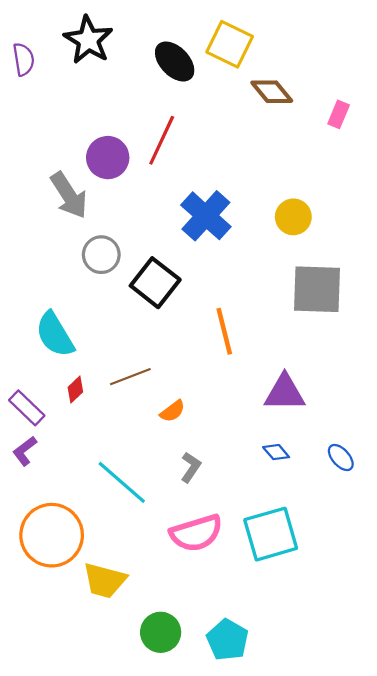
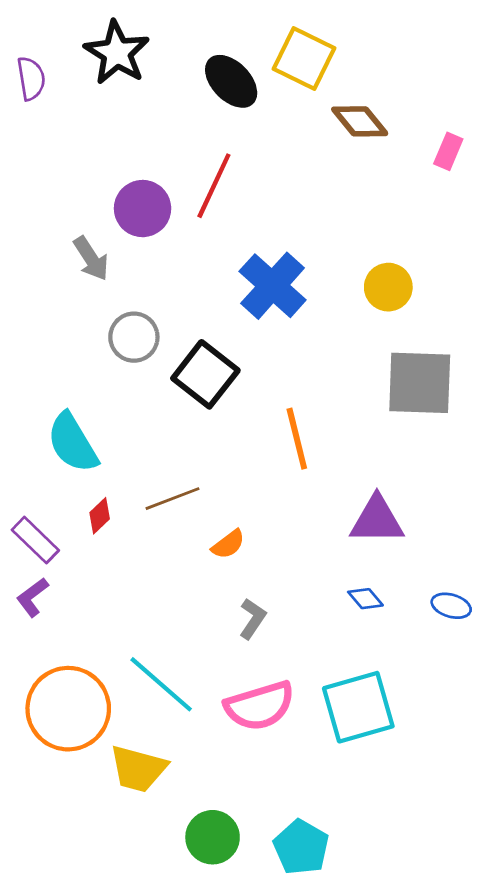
gray arrow: (69, 195) -> (91, 259), size x0.7
blue ellipse: (341, 457) -> (451, 606), turned -32
cyan line: (122, 482) -> (161, 684), moved

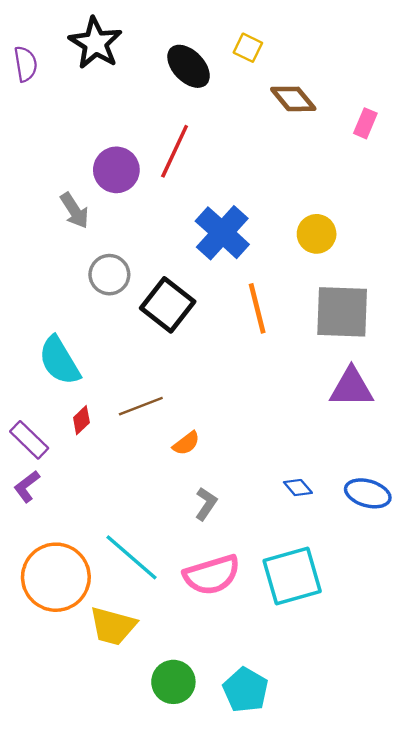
yellow square: (304, 58) -> (248, 48), size x0.6
orange line: (297, 439) -> (257, 308), moved
purple triangle: (377, 520) -> (351, 387), moved
blue ellipse: (451, 606) -> (368, 493), size x1.4

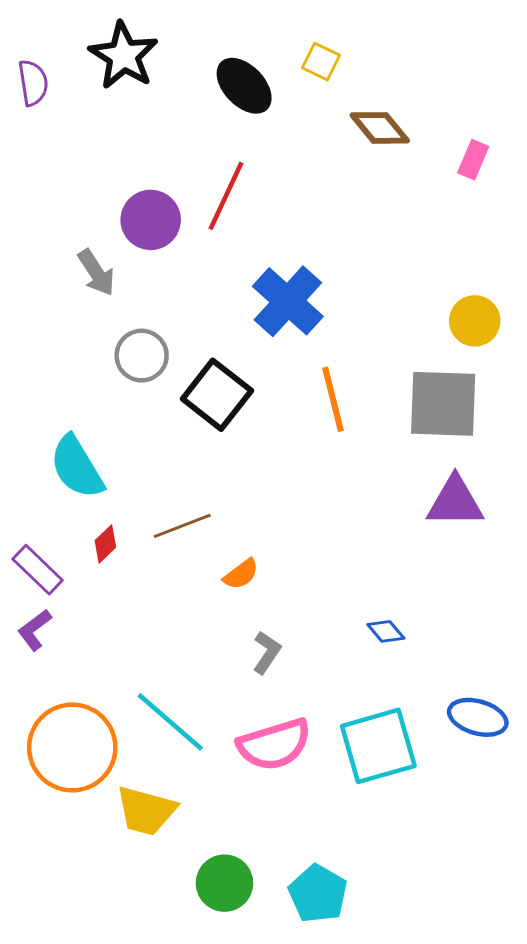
yellow circle: (317, 234) -> (475, 321), moved
blue ellipse: (368, 493) -> (478, 717), moved

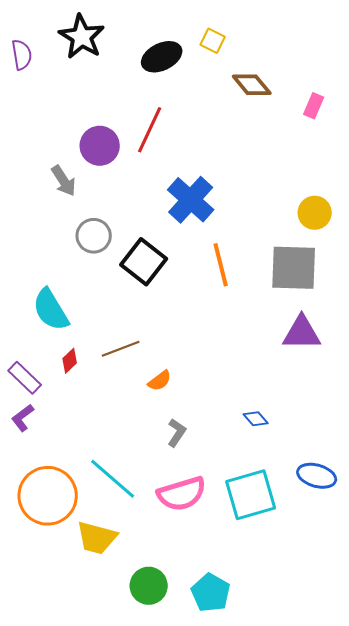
black ellipse: (244, 86) -> (162, 57), turned -72

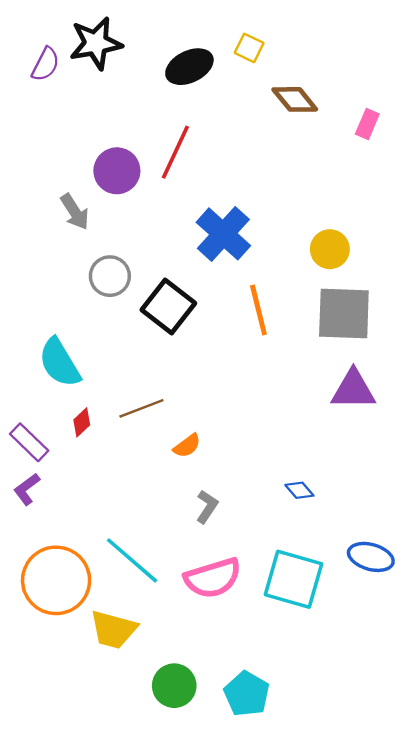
black star: (82, 37) -> (96, 43), turned 30
purple semicircle: (22, 55) -> (46, 64), moved, turned 36
yellow circle: (315, 213) -> (330, 249), moved
cyan square: (251, 495) -> (294, 579), turned 32

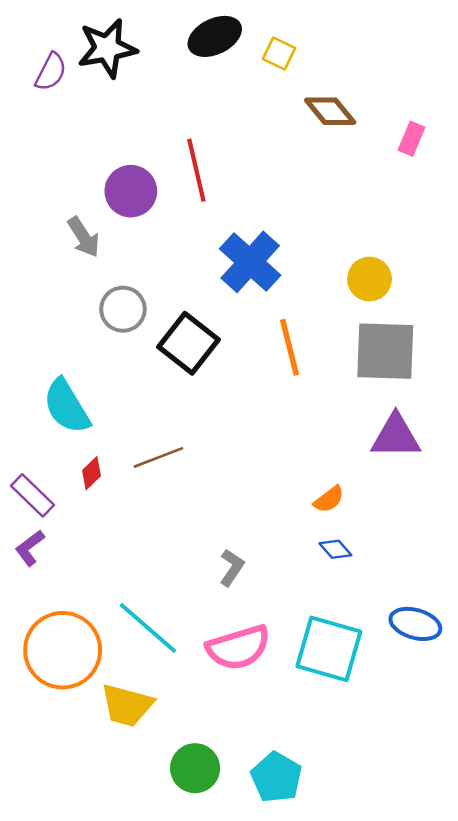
black ellipse: (189, 67) -> (215, 36), moved
red line: (175, 152) -> (196, 170), turned -38
orange semicircle: (187, 446) -> (329, 499), moved

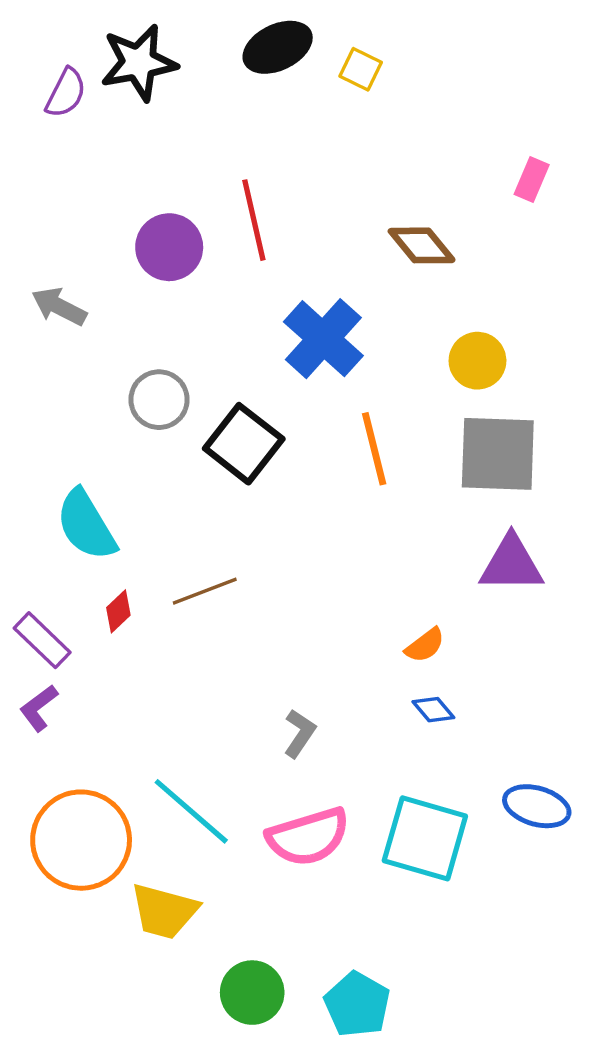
brown diamond: (330, 111) -> (422, 245), moved
gray arrow: (84, 237) -> (59, 306), moved, turned 150

